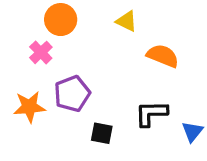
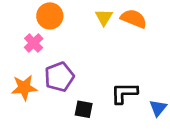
yellow triangle: (127, 21) -> (104, 17), turned 36
orange semicircle: (163, 56) -> (134, 19), moved

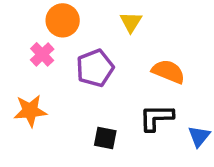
orange semicircle: (134, 19) -> (168, 72), moved
purple pentagon: (59, 77) -> (95, 68), moved

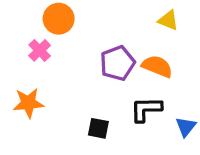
yellow triangle: (131, 22) -> (168, 20), moved, turned -40
purple pentagon: (95, 68) -> (117, 63), moved

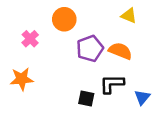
orange circle: (59, 19) -> (64, 19), moved
black square: (98, 128) -> (86, 98), moved

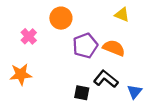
black L-shape: (112, 84) -> (106, 79), turned 40

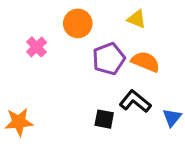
yellow triangle: (122, 15) -> (137, 19), moved
orange star: (21, 74) -> (19, 122), moved

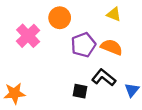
yellow triangle: (137, 19) -> (114, 14), moved
pink cross: (37, 47) -> (28, 36), size x1.5

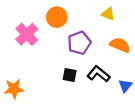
orange semicircle: (112, 47) -> (120, 45), moved
black square: (80, 91) -> (70, 75), moved

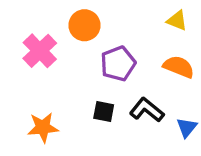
yellow triangle: (108, 14) -> (177, 20), moved
orange star: (14, 89) -> (43, 127), moved

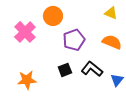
black square: (104, 112) -> (65, 70), turned -32

